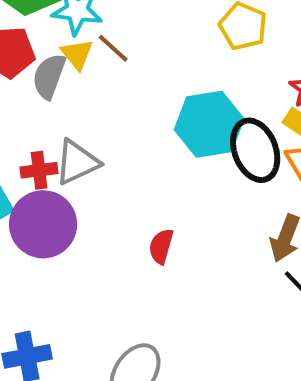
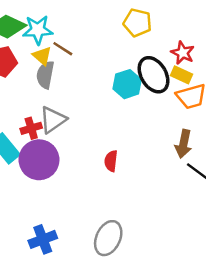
gray semicircle: (49, 76) -> (45, 75), moved
cyan hexagon: (209, 124) -> (127, 84), size x0.7
black ellipse: (255, 150) -> (154, 75), moved

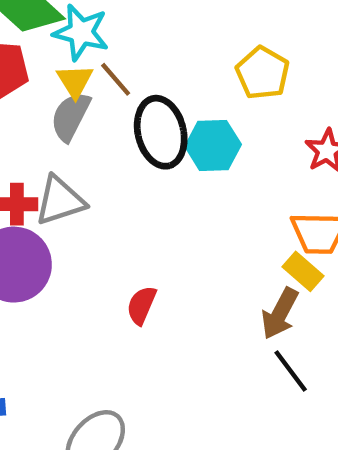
black ellipse: (154, 75) -> (161, 132), moved
yellow rectangle: (182, 75) -> (303, 271), moved
cyan hexagon: (127, 84) -> (213, 145), moved

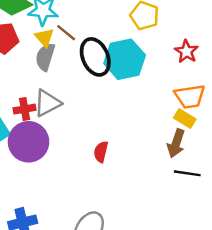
cyan hexagon: (213, 145) -> (125, 59), size x1.4
black line: (291, 371) -> (187, 173), turned -35

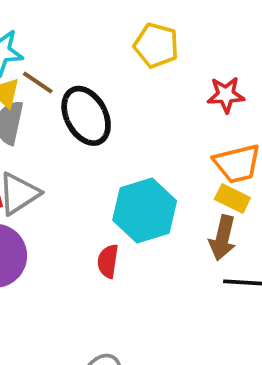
red star: (186, 51) -> (226, 95), turned -30
cyan hexagon: (125, 59) -> (145, 210), moved

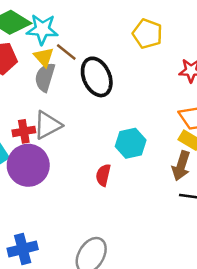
cyan hexagon: (145, 210) -> (131, 143), size x0.7

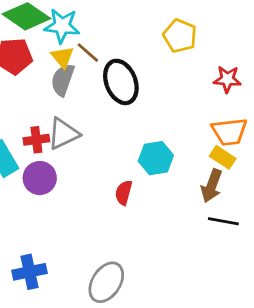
purple circle: (28, 165) -> (40, 178), size x0.7

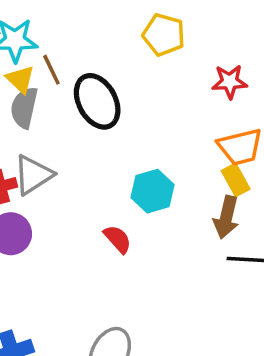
brown line: (88, 53) -> (51, 70), turned 30
yellow rectangle: (223, 157) -> (236, 180), turned 35
red semicircle: (124, 193) -> (118, 239), turned 130

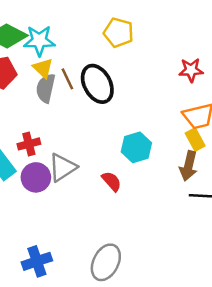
yellow pentagon: (164, 35) -> (118, 33), moved
brown line: (51, 70) -> (67, 79), moved
gray triangle: (33, 175) -> (63, 167), moved

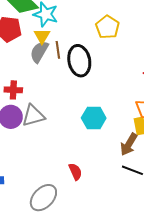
red semicircle: (112, 181) -> (75, 172), moved

